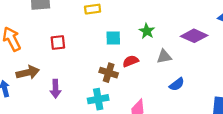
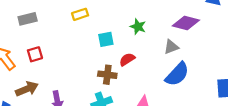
red square: (58, 43) -> (35, 54), moved
gray triangle: (164, 57) -> (171, 47), moved
blue semicircle: (177, 84) -> (177, 74), size x1.6

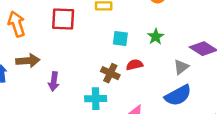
gray triangle: (171, 47) -> (181, 67), turned -35
red square: (35, 54) -> (63, 19), moved, size x1.5

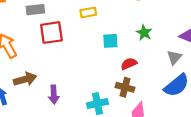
brown cross: (110, 73) -> (125, 87), moved

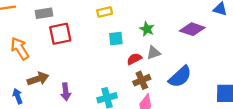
yellow rectangle: (88, 12) -> (105, 12), moved
gray triangle: (174, 57) -> (154, 53), moved, turned 32
brown cross: (125, 87) -> (142, 80), moved, turned -35

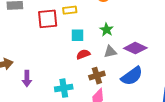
purple diamond: (192, 29) -> (135, 48), moved
red square: (60, 34) -> (48, 19), moved
red semicircle: (134, 59) -> (83, 54), moved

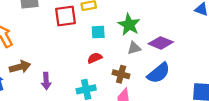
green star: (107, 30) -> (129, 25), size x1.5
red semicircle: (83, 54) -> (95, 58), moved
brown cross: (97, 76) -> (121, 74), turned 35

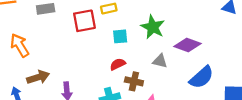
gray triangle: (134, 48) -> (160, 61), moved, turned 32
blue semicircle: (159, 73) -> (201, 77), moved
brown cross: (121, 74) -> (134, 81), moved

